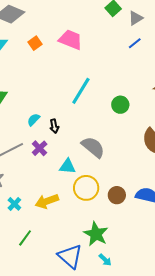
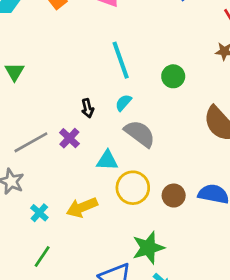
cyan line: (81, 91) -> (121, 60), turned -48
cyan semicircle: (34, 120) -> (123, 103), moved
green star: (96, 234) -> (148, 248), turned 30
green line: (25, 238) -> (42, 257), moved

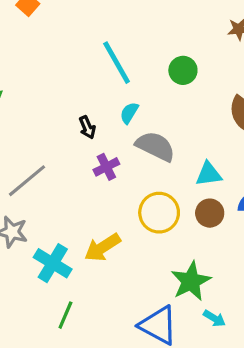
purple cross: (69, 138) -> (106, 167), moved, turned 30
cyan triangle: (107, 160) -> (209, 174), moved
cyan cross: (39, 213) -> (53, 263), size x1.6

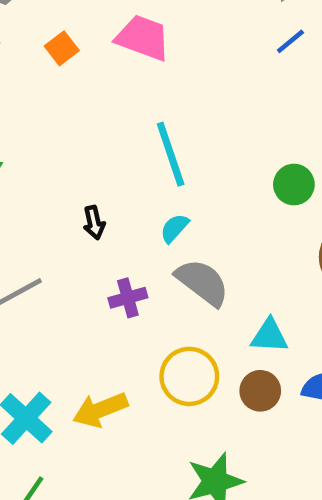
green circle: (183, 70) -> (294, 185), moved
black arrow: (87, 127) -> (94, 223), moved

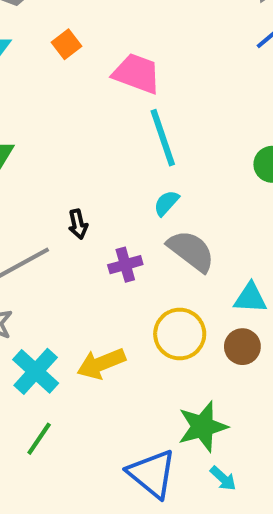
pink trapezoid: (143, 38) -> (137, 73), moved
black arrow: (94, 223) -> (78, 224), moved

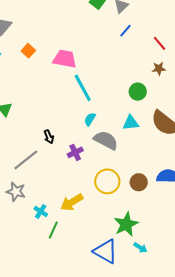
cyan triangle: (250, 298) -> (131, 123), moved
cyan cross: (36, 371) -> (41, 211), size x0.6
green line: (39, 439) -> (53, 230), moved

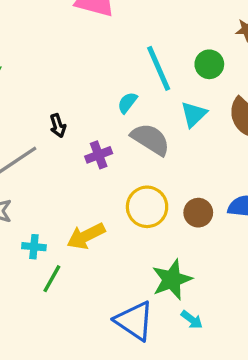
cyan line: (83, 88) -> (159, 68), moved
cyan triangle: (131, 123) -> (194, 114), turned -42
cyan cross: (41, 211) -> (34, 247), turned -32

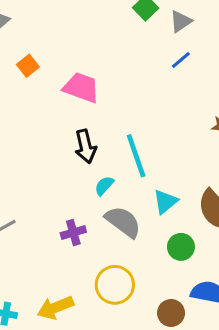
green circle: (209, 64) -> (181, 247), moved
black arrow: (58, 126) -> (85, 146), moved, size x1.5
brown circle: (198, 213) -> (171, 313), moved

